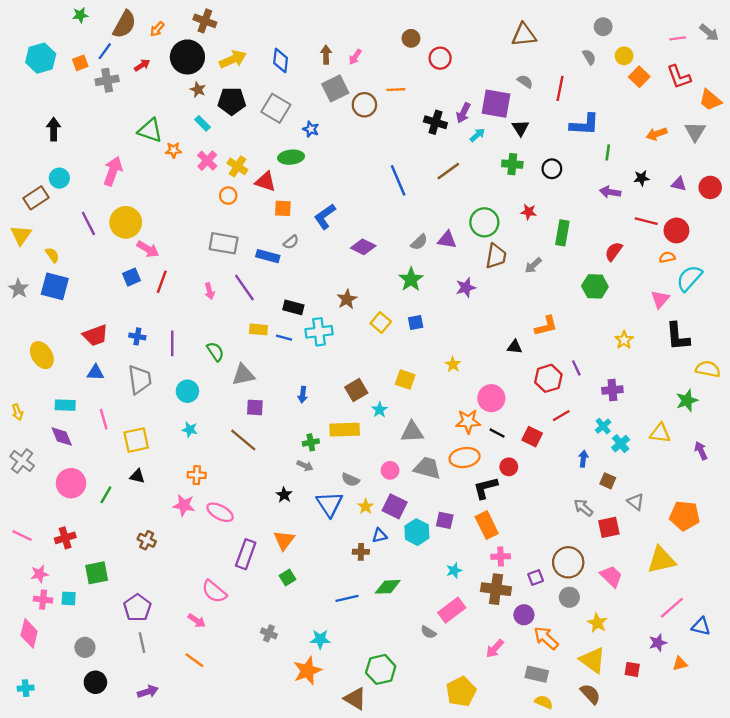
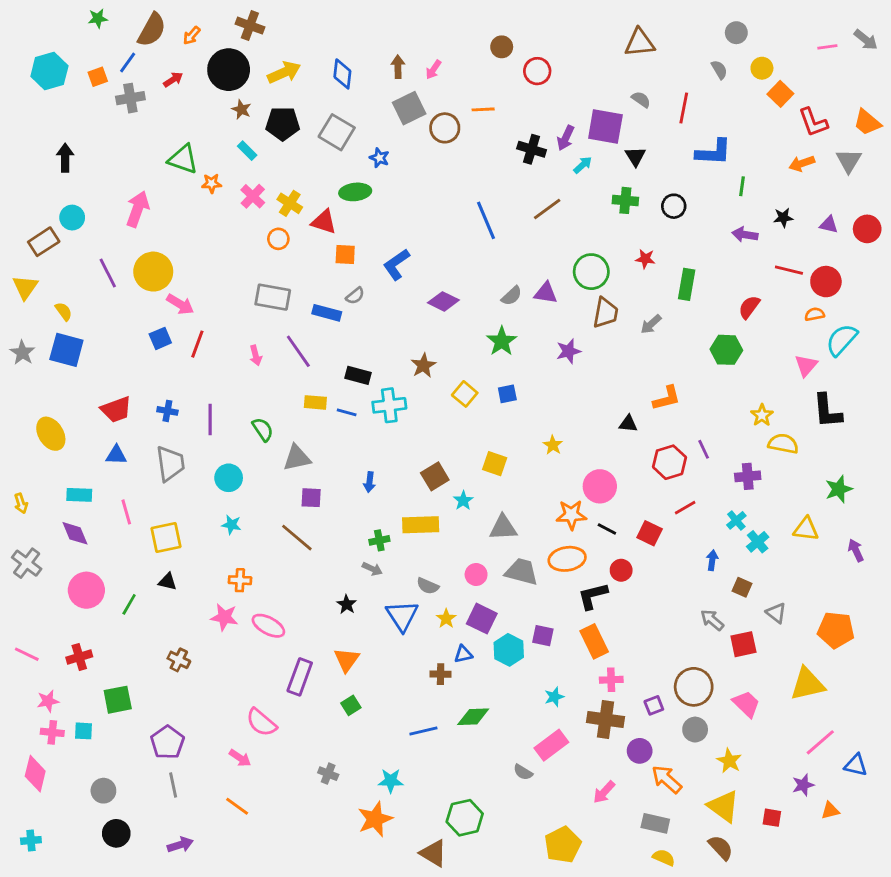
red L-shape: (679, 77) -> (813, 122), moved
yellow semicircle: (708, 369) -> (783, 444), moved

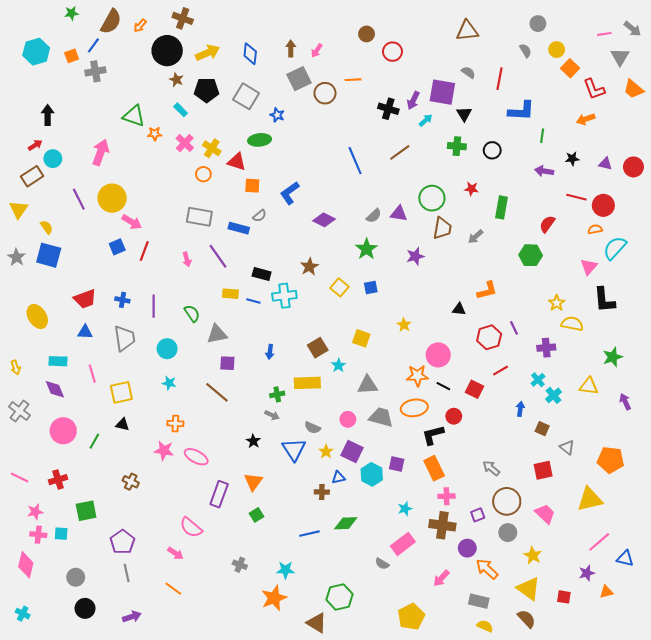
red arrow: (173, 80) -> (35, 145), moved
gray triangle: (849, 161) -> (620, 57), moved
gray arrow: (712, 620) -> (491, 468), moved
cyan cross: (31, 840) -> (23, 614), turned 32

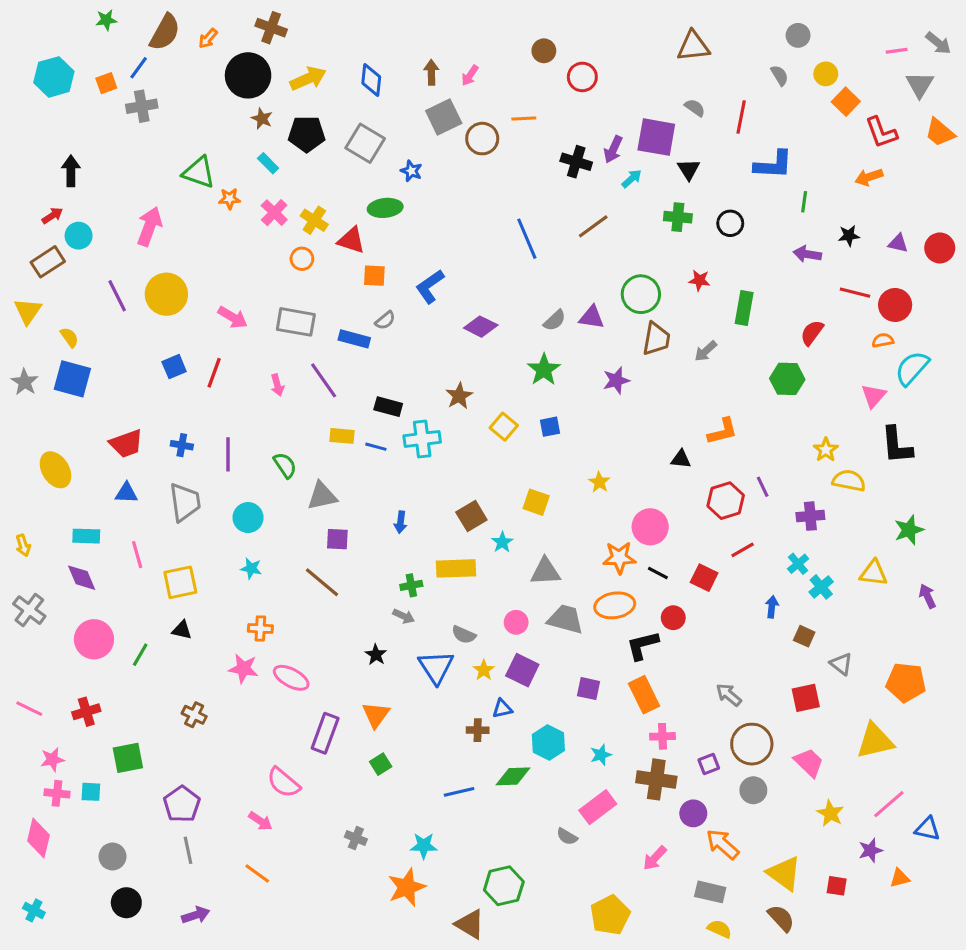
pink arrow: (132, 222) -> (233, 317), moved
cyan hexagon: (372, 474) -> (548, 742), moved
yellow star: (533, 555) -> (830, 813), moved

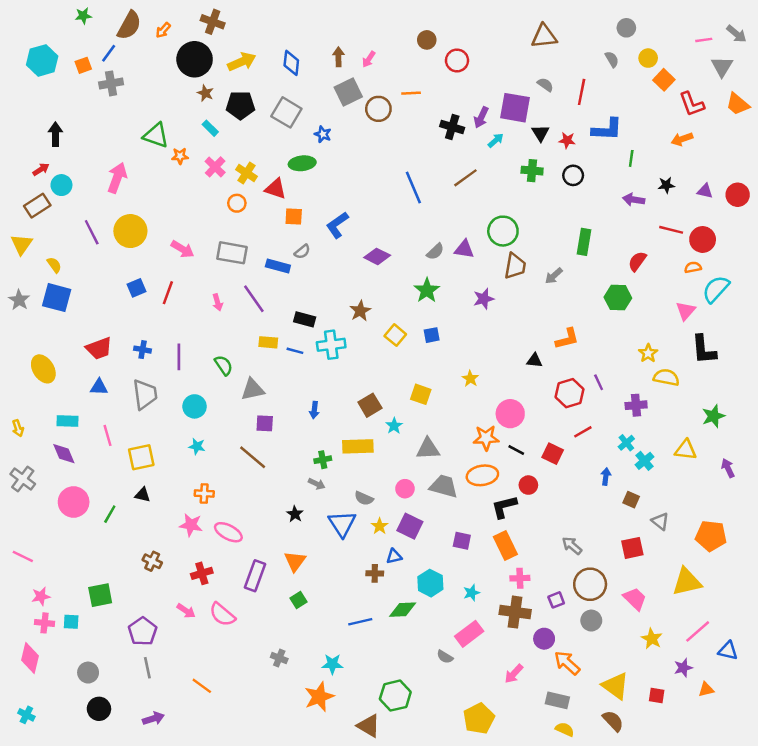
red star: (699, 280) -> (567, 140), moved
red cross: (86, 712) -> (202, 573), moved
pink arrow: (260, 821) -> (186, 611), moved

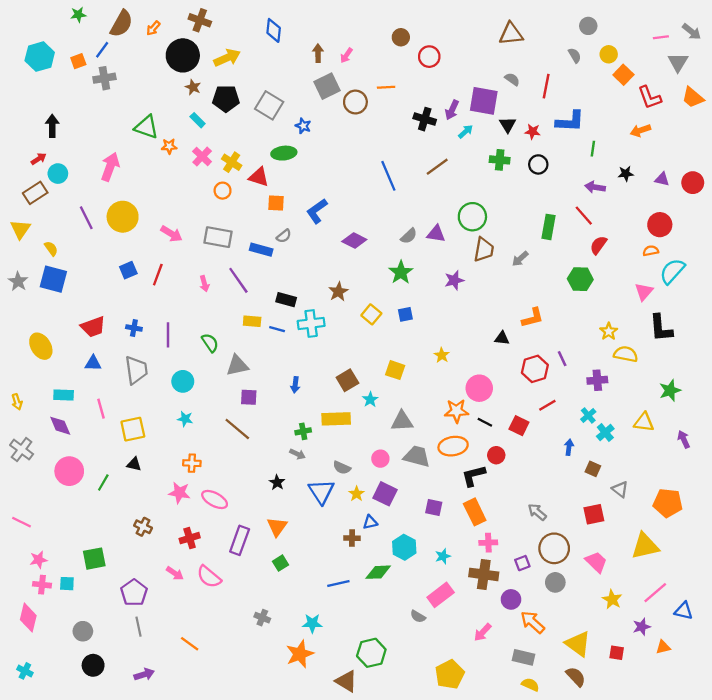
blue diamond: (291, 63) -> (274, 30), moved
red line: (671, 230) -> (584, 216), moved, turned 35

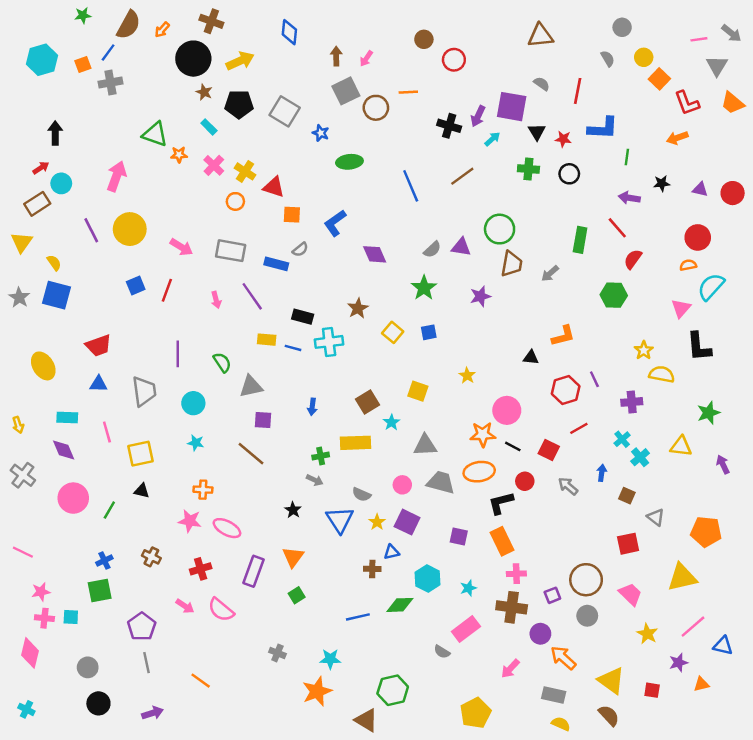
green ellipse: (284, 153) -> (349, 162), moved
purple diamond: (354, 241) -> (375, 254), turned 40
blue cross: (134, 328) -> (104, 560), moved, turned -35
gray arrow: (537, 512) -> (568, 486), moved

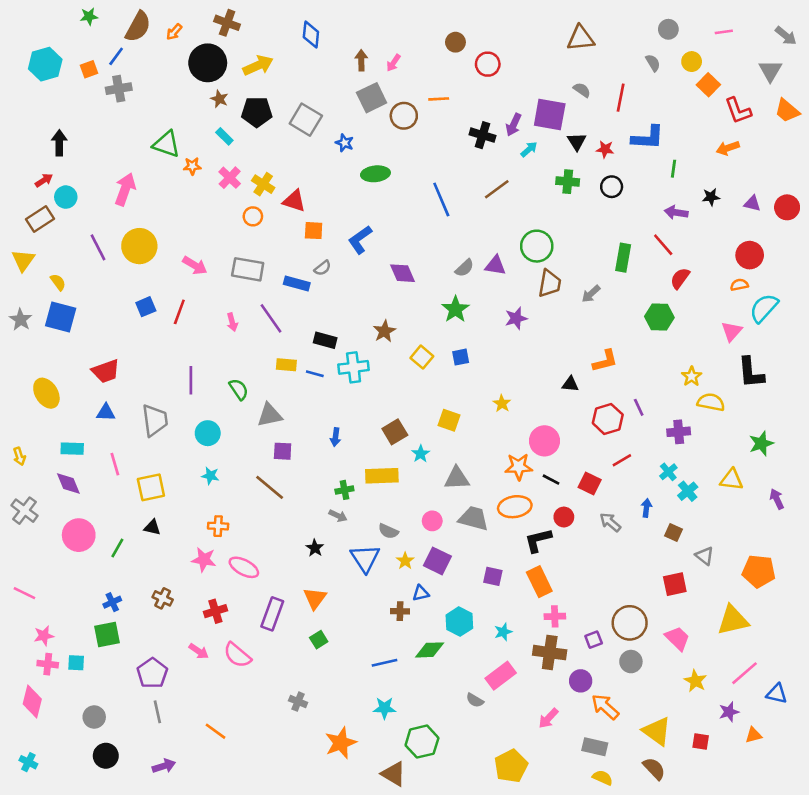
pink line: (699, 39) -> (724, 32), moved
cyan star: (330, 659) -> (384, 708), moved

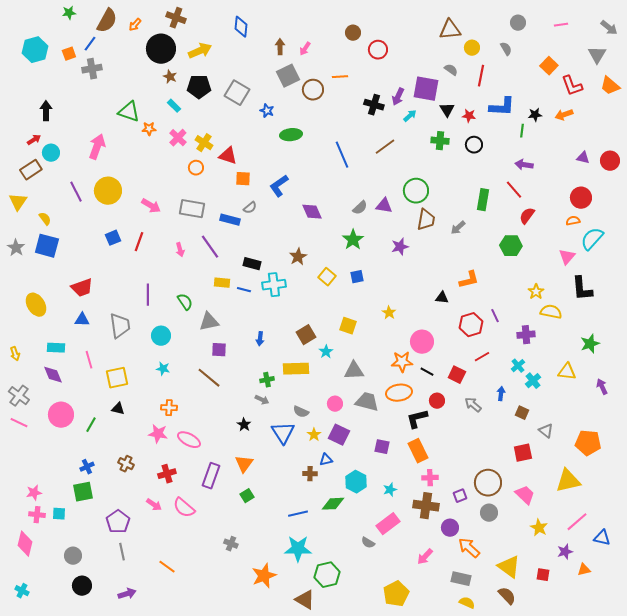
yellow circle: (692, 62) -> (472, 48), moved
black star: (711, 197) -> (535, 115), moved
pink line: (24, 593) -> (19, 423), moved
cyan star: (384, 708) -> (298, 549), size x1.5

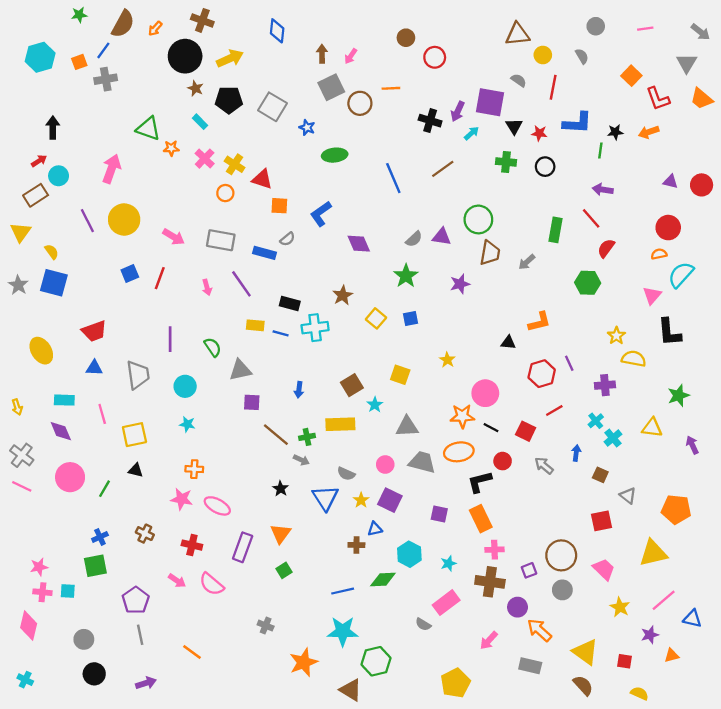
brown line: (209, 378) -> (276, 435), moved
red cross: (167, 474) -> (192, 545), turned 30
yellow semicircle: (467, 603) -> (639, 693), moved

